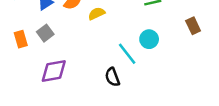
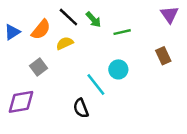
gray square: (45, 33) -> (38, 67), moved

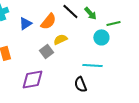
yellow semicircle: (65, 43) -> (60, 39), moved
cyan circle: (118, 69) -> (101, 37), moved
cyan line: (96, 84) -> (92, 65), turned -48

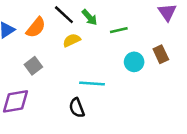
cyan circle: (101, 37) -> (134, 62), moved
yellow semicircle: (60, 39) -> (72, 40), moved

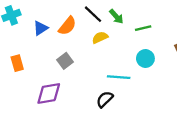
cyan circle: (134, 62) -> (145, 58), moved
black semicircle: (77, 108) -> (105, 99), turned 66

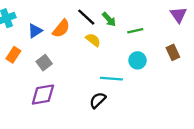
yellow semicircle: (100, 38) -> (93, 40), turned 63
gray square: (65, 61) -> (44, 63), moved
orange rectangle: (17, 63) -> (13, 55), moved, turned 49

